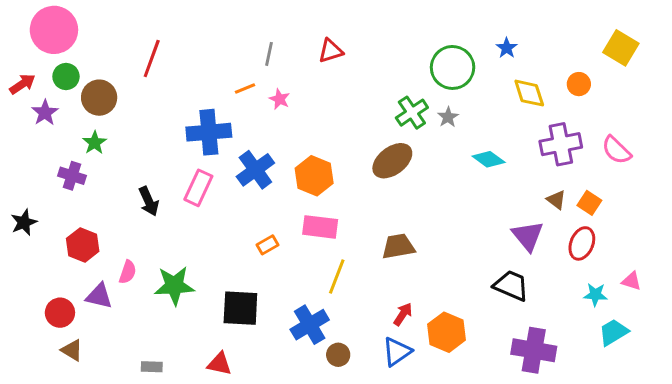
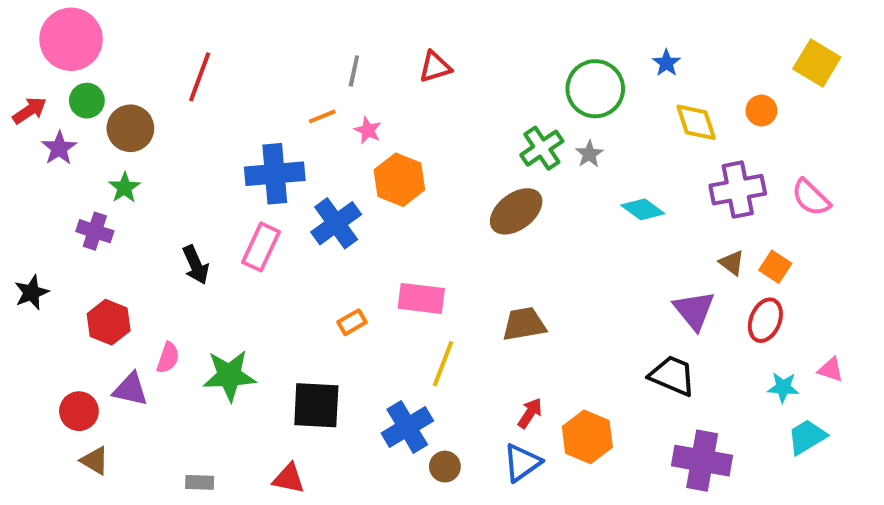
orange hexagon: (314, 176) -> (399, 180), moved

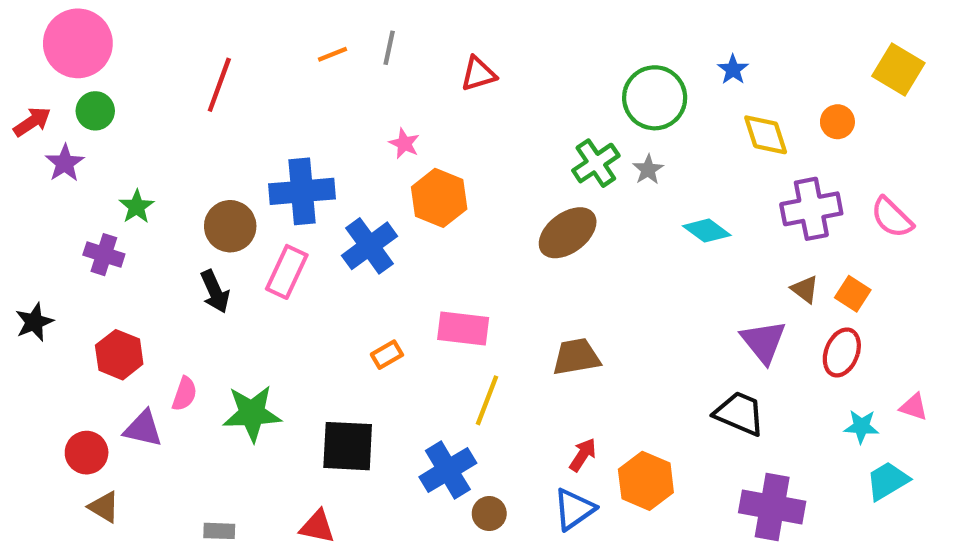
gray line: (354, 71) -> (389, 48), moved
orange line: (322, 116) -> (332, 54), moved
brown circle: (130, 128) -> (230, 226), moved

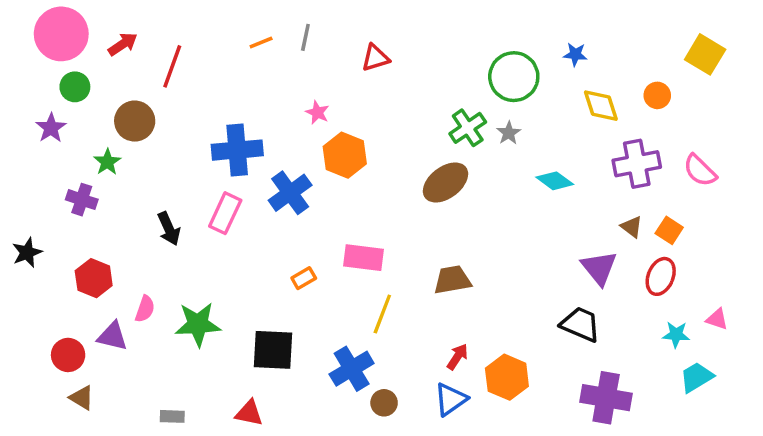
blue star: (733, 70) -> (575, 54), turned -30
red arrow: (32, 122) -> (123, 44), moved
brown circle: (230, 226) -> (135, 121), moved

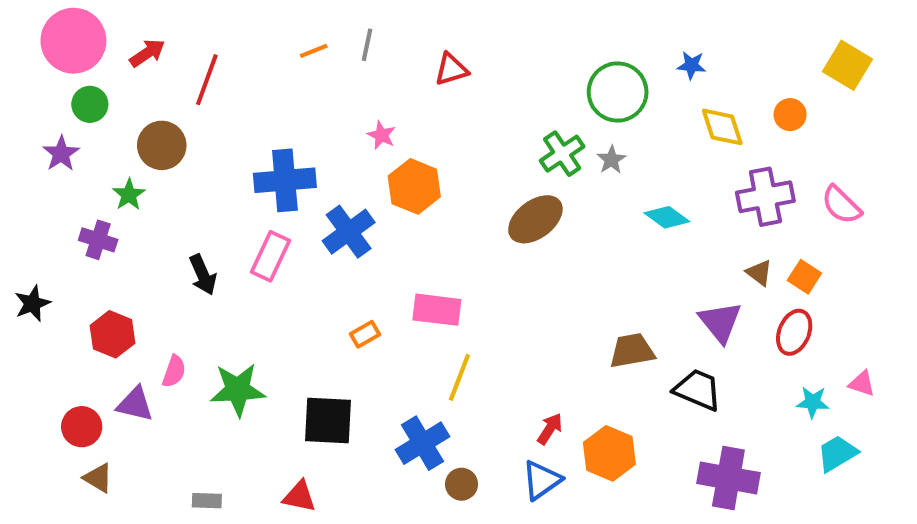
brown trapezoid: (452, 280) -> (632, 351), moved

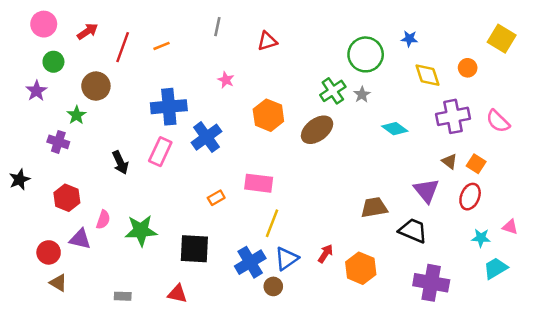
pink circle: (73, 41) -> (44, 24), size x0.7
orange line: (314, 51) -> (162, 46), moved
orange hexagon: (414, 186) -> (268, 115), moved
blue triangle: (542, 480) -> (287, 258), moved

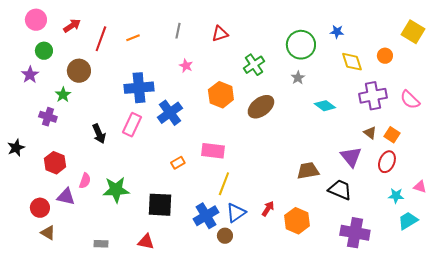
gray line: (217, 27) -> (178, 31), moved
green cross: (333, 91) -> (254, 65), moved

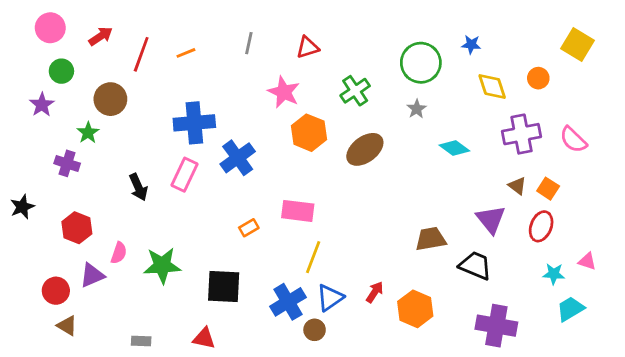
pink star: (186, 66) -> (284, 92), moved, size x1.6
purple triangle: (66, 197) -> (92, 275), turned -36

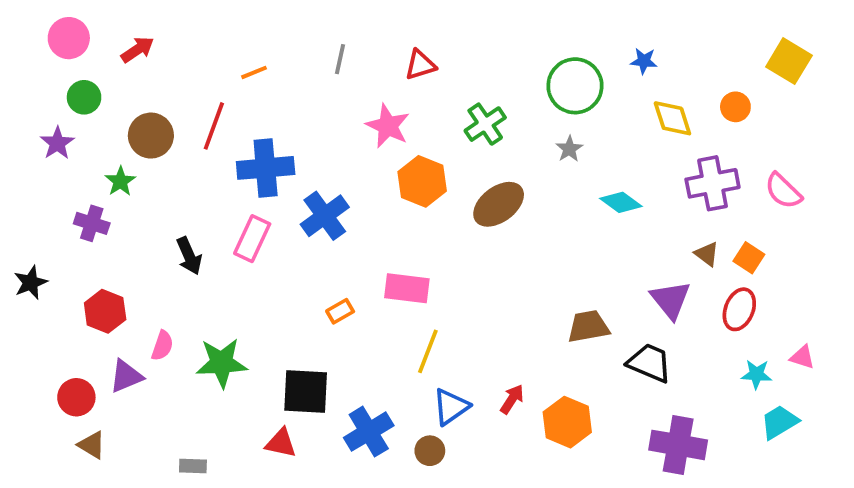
red line: (141, 54) -> (214, 126), moved
blue cross: (288, 302) -> (369, 432), moved
red triangle: (204, 338) -> (281, 443), moved

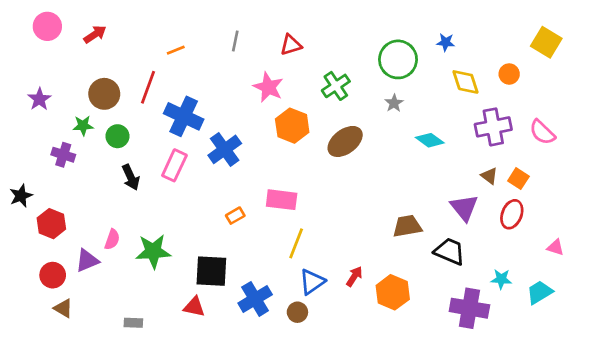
green circle: (84, 97) -> (117, 136), moved
blue cross: (266, 168) -> (184, 116), turned 30
green star: (120, 181) -> (83, 126), turned 30
red hexagon: (105, 311) -> (51, 224), moved
cyan star: (756, 374) -> (501, 279), moved

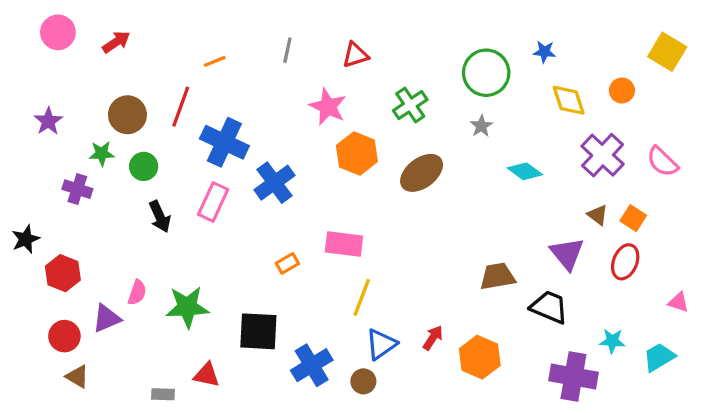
purple cross: (493, 127) -> (603, 155), turned -36
red triangle: (194, 307) -> (207, 375), moved

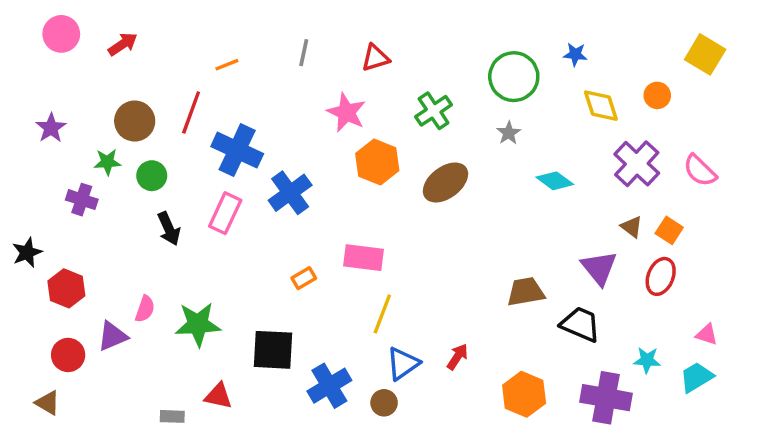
pink triangle: (678, 302) -> (707, 334), moved
orange hexagon: (480, 357) -> (524, 394), moved
brown triangle: (77, 377) -> (48, 403), moved

